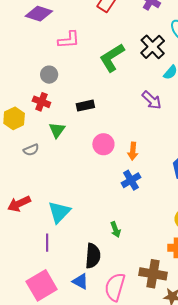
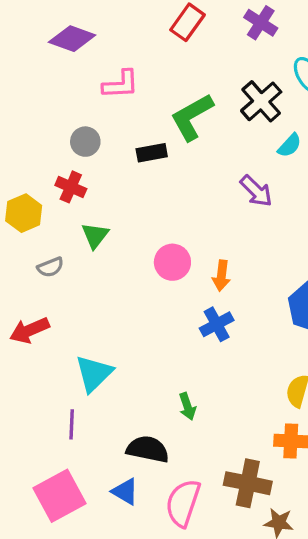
black rectangle: (85, 106) -> (152, 153), moved
red arrow: (19, 204) -> (30, 330), moved
black semicircle: (93, 256) -> (148, 449), turned -85

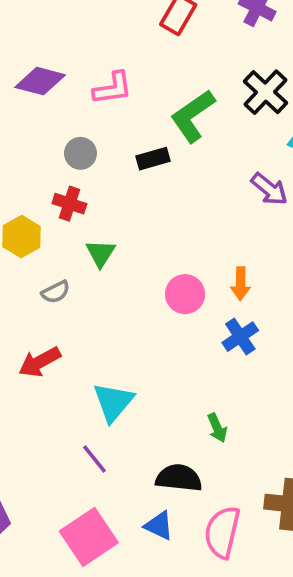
purple diamond: (72, 39) -> (40, 81), moved
pink circle: (172, 262) -> (185, 294), moved
purple line: (72, 424) -> (94, 459), turned -36

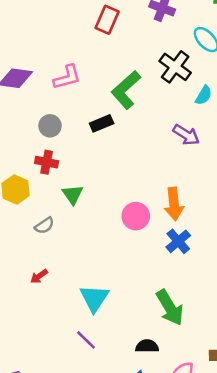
orange arrow: (241, 284) -> (174, 204), size x1.4
red arrow: (40, 362) -> (39, 276), size x0.6
green arrow: (217, 428) -> (170, 308), size x1.8
black semicircle: (179, 478) -> (147, 346), size x0.7

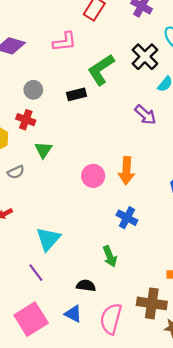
pink L-shape: (67, 77) -> (65, 42), moved
blue cross: (178, 241) -> (127, 218), moved, turned -30
green arrow: (170, 308) -> (110, 256), size x0.7

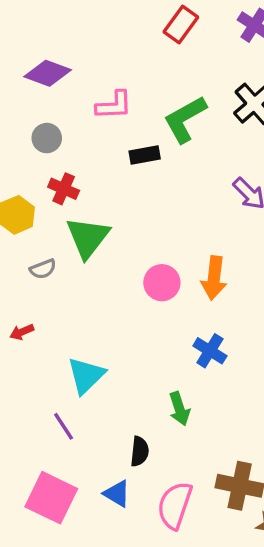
pink L-shape: (65, 42) -> (114, 105), moved
gray circle: (33, 90) -> (47, 138), moved
green triangle: (43, 150) -> (88, 237), size x1.6
black semicircle: (86, 286) -> (140, 451), turned 84
pink square: (31, 319) -> (51, 498), turned -36

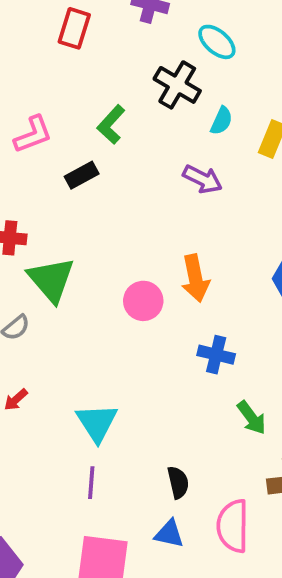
green L-shape: (185, 119) -> (111, 125), size x0.7
green arrow: (179, 409) -> (252, 418), moved
purple line: (64, 426) -> (91, 483), turned 56

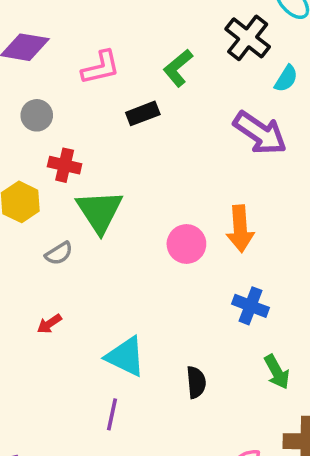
purple arrow: (203, 179) -> (260, 133), size x1.4
cyan triangle: (97, 423) -> (125, 357), turned -39
black semicircle: (178, 482) -> (196, 382), moved

